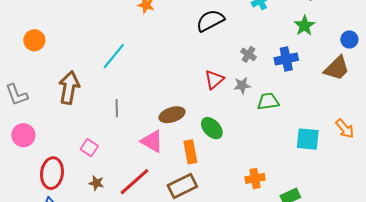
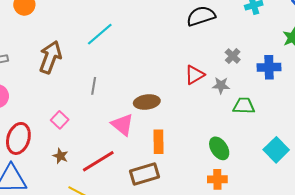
green ellipse: (212, 128) -> (219, 148), moved
cyan square: (308, 139) -> (276, 150), turned 30

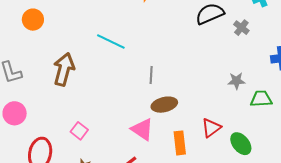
cyan line: (100, 34) -> (111, 42), turned 72
gray cross: (233, 56) -> (241, 28), moved
red triangle: (195, 75) -> (211, 128), moved
gray line: (94, 86) -> (151, 75), moved

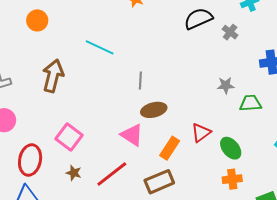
orange circle: (33, 20) -> (37, 20), moved
pink square: (79, 131) -> (69, 137), size x1.5
orange rectangle: (180, 143) -> (170, 148), turned 40

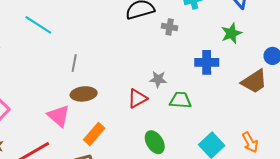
gray cross: (230, 32) -> (170, 27), turned -35
red triangle: (201, 133) -> (137, 99), moved

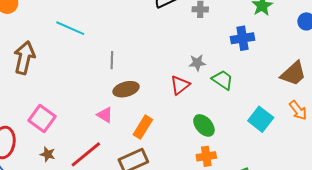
brown trapezoid: (254, 81) -> (293, 74), moved
green trapezoid: (180, 100) -> (223, 80), turned 40
pink triangle: (59, 116) -> (105, 115), size x0.7

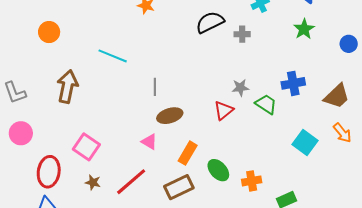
blue cross: (243, 38) -> (293, 83), moved
green ellipse: (204, 125) -> (218, 170), moved

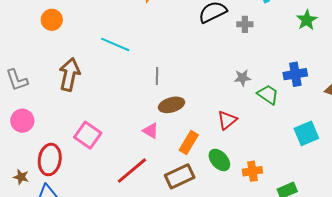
red triangle: (224, 110) -> (227, 120), moved
cyan square: (305, 143) -> (306, 133), turned 30
brown star: (93, 182) -> (21, 177), moved

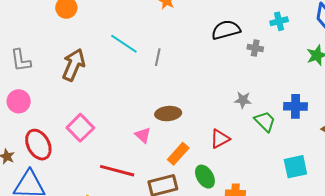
gray line: (157, 76) -> (158, 57), moved
red ellipse: (50, 159) -> (38, 145), turned -48
red line: (132, 170) -> (117, 171), turned 44

